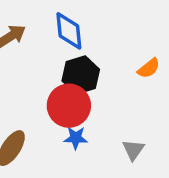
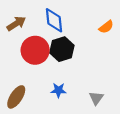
orange semicircle: (149, 68) -> (106, 27), moved
red circle: (69, 106) -> (35, 50), moved

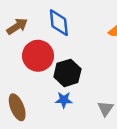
black hexagon: (62, 49) -> (67, 73), moved
brown ellipse: (16, 97) -> (17, 107), turned -55

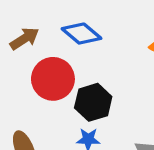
blue diamond: (59, 23) -> (81, 34), turned -44

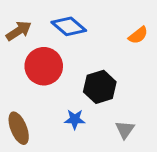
black hexagon: (93, 102) -> (100, 87), moved

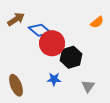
blue diamond: (69, 26) -> (40, 30), moved
red circle: (44, 66) -> (52, 43), moved

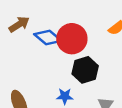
red circle: (52, 43) -> (72, 39), moved

